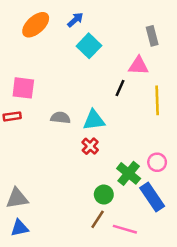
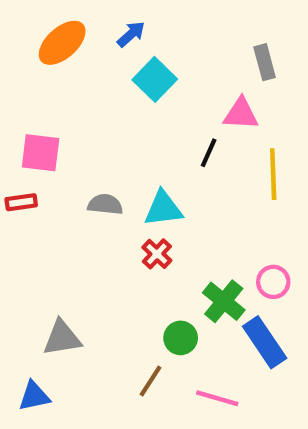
gray triangle: (17, 198) -> (62, 338), moved
brown line: (98, 219) -> (150, 381), moved

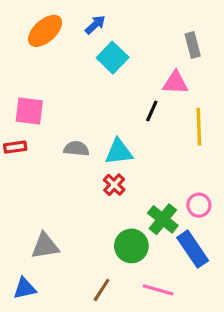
green circle: (181, 338) -> (131, 246), size x1.4
brown line: (150, 381) -> (102, 290), moved

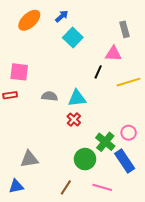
yellow line: (199, 127) -> (129, 82), turned 75

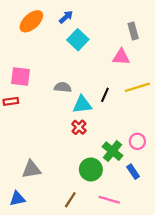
black line: (98, 72) -> (105, 95), moved
gray semicircle: (50, 96) -> (63, 87), moved
blue rectangle: (125, 161) -> (133, 172), size x0.6

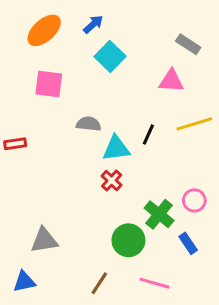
gray rectangle: (133, 31) -> (188, 44), turned -42
pink square: (21, 76) -> (49, 84), moved

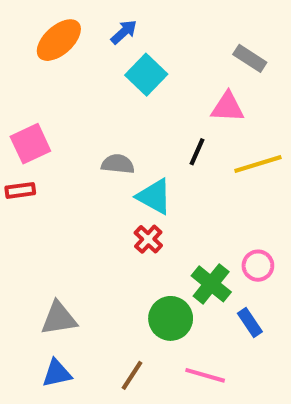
pink square: (49, 84) -> (30, 144), moved, turned -32
black line: (148, 135) -> (197, 152), moved
cyan triangle: (116, 148) -> (154, 197), turned 36
blue triangle: (24, 282) -> (57, 373), moved

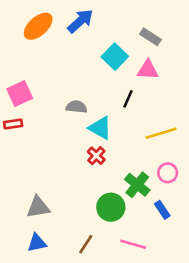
blue arrow: (124, 32) -> (80, 21), size x1.5
gray rectangle: (250, 58) -> (150, 37), moved
cyan square: (146, 75) -> (115, 57), moved
yellow line: (258, 164) -> (161, 133), moved

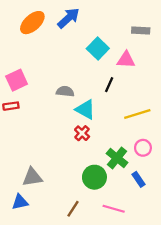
gray rectangle: (150, 37) -> (141, 30), moved, turned -30
blue triangle: (37, 243) -> (20, 202), moved

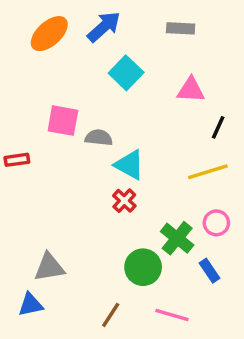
gray rectangle: (141, 30) -> (181, 28), moved
cyan square: (98, 49) -> (126, 73), moved
pink square: (17, 80) -> (63, 121), moved, turned 35
black line: (109, 85) -> (218, 127), moved

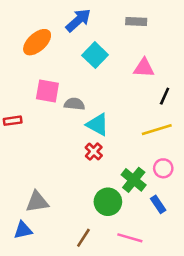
orange ellipse: (49, 34) -> (37, 42), moved

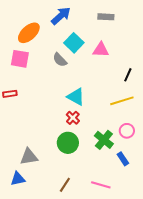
pink triangle: (144, 68) -> (101, 50), moved
pink square: (47, 91) -> (20, 59), moved
gray semicircle: (74, 104) -> (60, 60), moved, turned -140
green circle: (108, 202) -> (68, 143), moved

